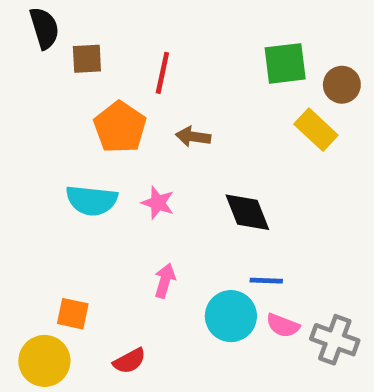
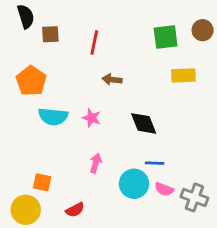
brown circle: (342, 85) -> (203, 30), moved
orange pentagon: (120, 127) -> (31, 81), moved
yellow rectangle: (316, 130) -> (183, 75), turned -45

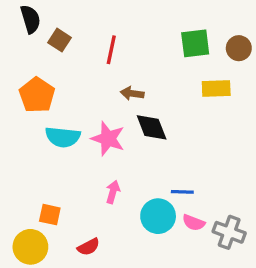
brown circle: (203, 30) -> (239, 48), moved
brown square: (50, 34) -> (60, 40), turned 36
pink star: (91, 118) -> (108, 139), size x1.5
black diamond: (144, 123) -> (152, 127), moved

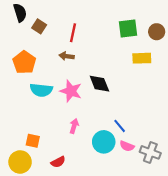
brown arrow: (132, 93) -> (67, 56), moved
blue line: (182, 192) -> (120, 126), turned 48

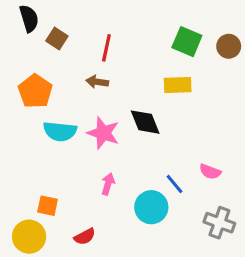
green square: (128, 29) -> (187, 42), turned 30
yellow rectangle: (142, 58) -> (178, 85), moved
pink semicircle: (127, 146) -> (210, 172), moved

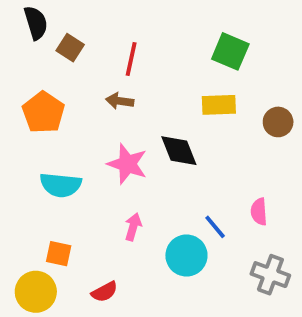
brown circle: (229, 46) -> (278, 122), moved
cyan semicircle: (60, 131) -> (61, 185), moved
pink semicircle: (210, 172) -> (259, 212), turned 65

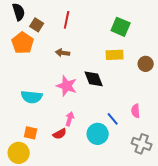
red line: (131, 59) -> (67, 20), moved
orange pentagon: (43, 112) -> (23, 43), moved
red semicircle: (104, 292) -> (60, 134), moved

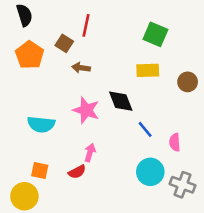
brown square: (37, 25) -> (64, 43), moved
blue line: (113, 119) -> (145, 129), moved
cyan circle: (98, 134) -> (150, 172), moved

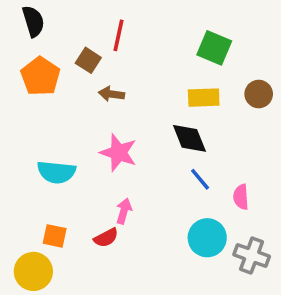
brown circle: (188, 82) -> (259, 94), moved
black diamond: (121, 101) -> (189, 138), moved

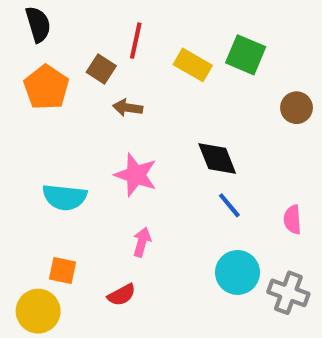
yellow rectangle: (204, 98) -> (193, 65), moved, turned 32
pink semicircle: (241, 197) -> (292, 220), moved
red semicircle: (106, 238) -> (122, 295), moved

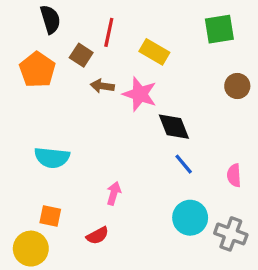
black semicircle: (38, 24) -> (50, 19), moved
green square: (246, 55) -> (219, 29), moved, turned -32
pink star: (136, 175) -> (140, 94), moved

